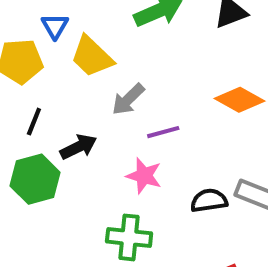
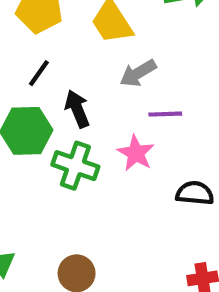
black arrow: (78, 147) -> (77, 109), turned -99
green cross: (129, 237) -> (75, 166), moved

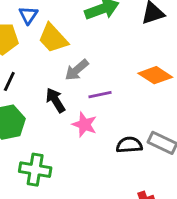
black arrow: (77, 109) -> (55, 100), moved
green cross: (75, 166) -> (35, 170), moved

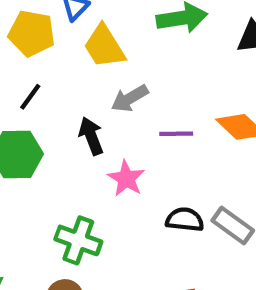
purple line: (100, 95) -> (176, 134), moved
green cross: (35, 170) -> (78, 240), moved

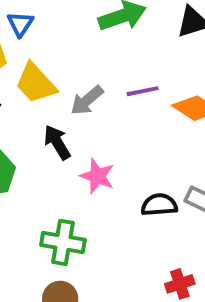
yellow trapezoid: (104, 47) -> (36, 83), moved
purple line: (176, 134) -> (143, 91), moved

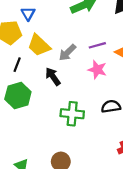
pink star: (97, 176) -> (97, 70), moved
green cross: (63, 242) -> (72, 114), moved

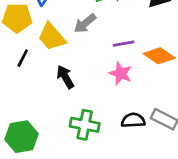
gray arrow: (67, 53) -> (85, 23), moved
green hexagon: (18, 95) -> (22, 137), moved

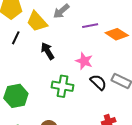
pink star: (121, 73) -> (84, 61), moved
black semicircle: (133, 120) -> (98, 82), turned 48

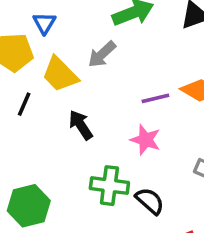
purple line: (90, 26) -> (155, 98), moved
black semicircle: (98, 82) -> (150, 201), moved

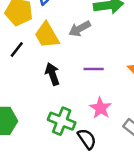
purple line: (155, 98) -> (94, 69), moved
pink star: (145, 140) -> (100, 108), moved

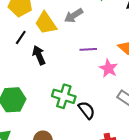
black arrow: (52, 74) -> (39, 55), moved
pink star: (100, 108) -> (108, 68), moved

